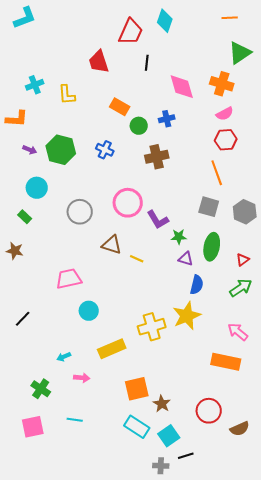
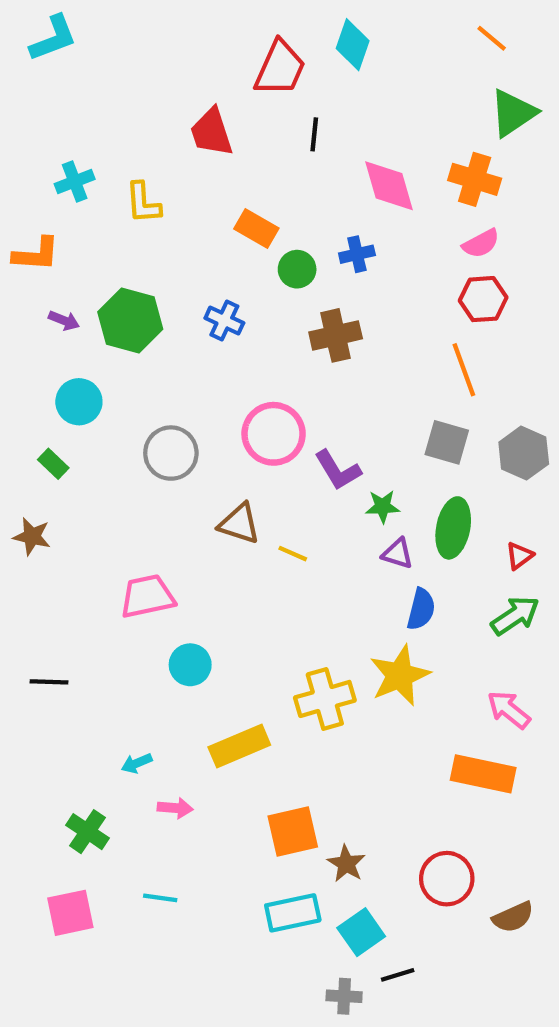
orange line: (230, 18) -> (492, 38), turned 42
black line: (23, 319) -> (49, 682), turned 48
cyan rectangle: (137, 427) -> (293, 913), turned -45

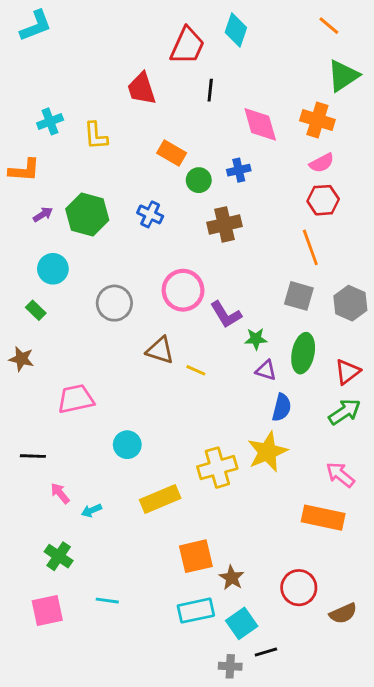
purple arrow: (64, 320) -> (43, 214), turned -54
red triangle: (519, 556) -> (347, 372), size x1.4
pink trapezoid: (147, 596) -> (76, 399), moved
pink arrow: (175, 808) -> (60, 493), moved, turned -135

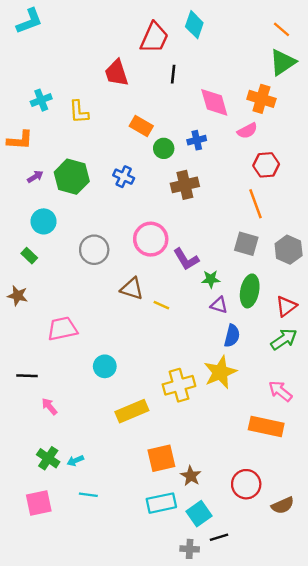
orange line: (329, 26) -> (281, 29), moved
pink semicircle: (322, 163) -> (247, 131), moved
cyan arrow: (91, 510) -> (75, 461), moved

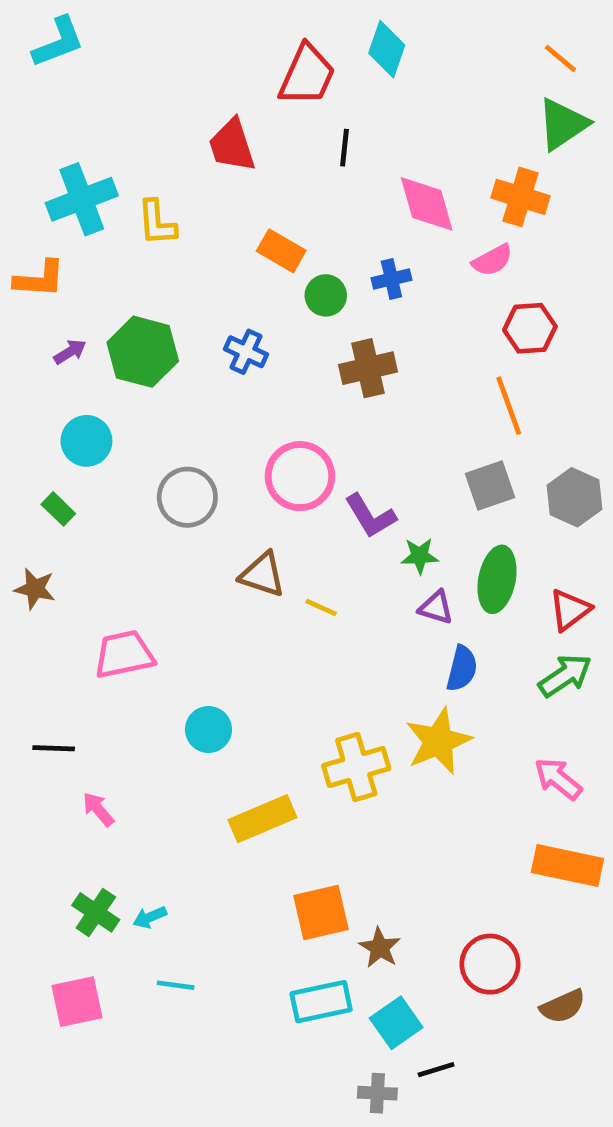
cyan cross: (41, 100) -> (82, 199), size x1.6
gray square: (246, 244) -> (490, 485), turned -35
orange rectangle: (266, 426) -> (567, 866), moved

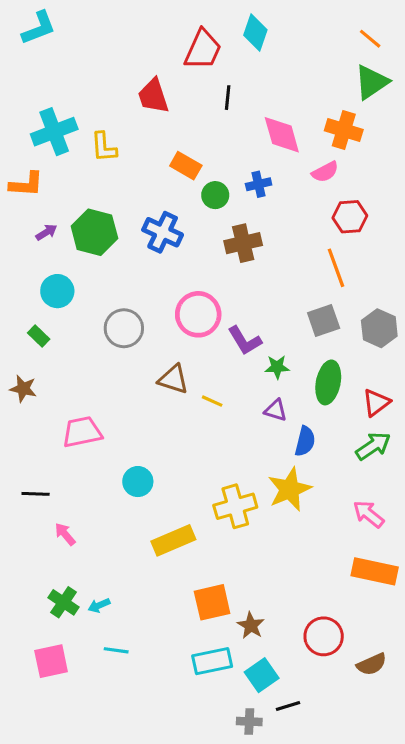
blue cross: (246, 352) -> (163, 232), size x1.4
purple triangle: (436, 607) -> (276, 410), moved

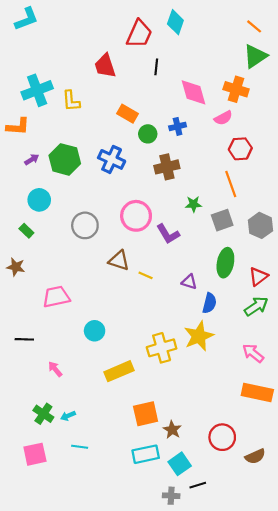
green star: (277, 367) -> (193, 204), moved
pink arrow: (65, 534) -> (55, 369), moved

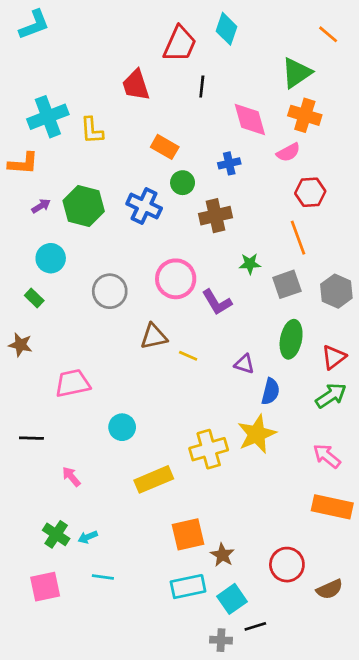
green triangle: (255, 56) -> (297, 73), moved
green circle: (148, 134) -> (183, 183), moved
brown triangle: (119, 261) -> (154, 337), turned -30

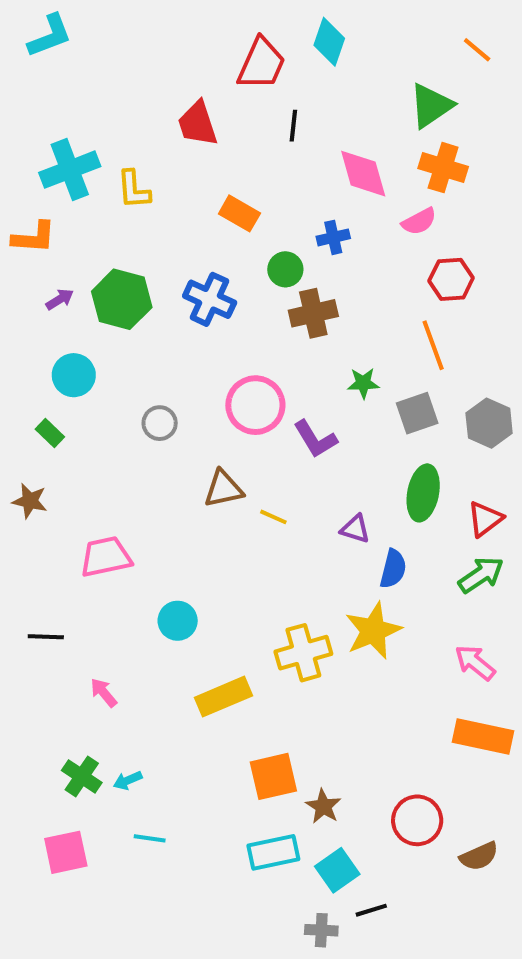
green circle: (183, 183) -> (285, 269), moved
gray circle: (110, 291) -> (160, 423), size x0.7

